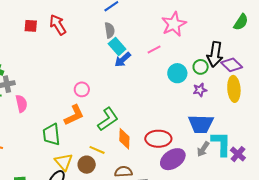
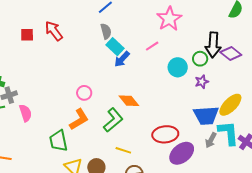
yellow ellipse: (234, 89) -> (230, 105), moved, turned 55
orange diamond: (124, 139) -> (129, 101), moved, turned -35
yellow line: (97, 150) -> (123, 150), moved

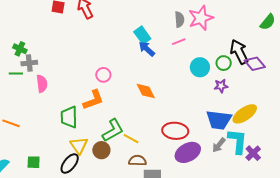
gray semicircle: (106, 31) -> (179, 19), moved
black arrow: (213, 45) -> (239, 52), turned 140
blue arrow: (122, 59) -> (147, 49), turned 78
green L-shape: (113, 120) -> (113, 130), moved

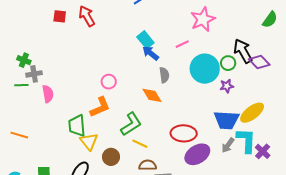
gray semicircle: (179, 19) -> (164, 75), moved
cyan circle: (200, 67) -> (205, 69), size x1.5
green L-shape: (113, 130) -> (131, 124), moved
yellow triangle: (79, 145) -> (89, 141), moved

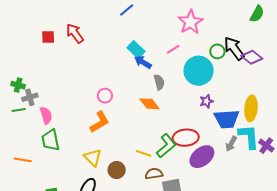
green circle: (228, 63) -> (217, 51), moved
purple star: (227, 86) -> (206, 101), moved
yellow ellipse: (252, 113) -> (251, 108), turned -40
green L-shape: (131, 124) -> (166, 146), moved
green trapezoid: (77, 126) -> (51, 140), moved

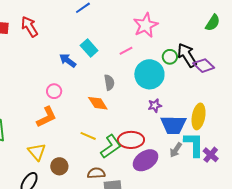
blue arrow: (143, 62) -> (68, 60), moved
yellow line: (144, 153) -> (88, 136), moved

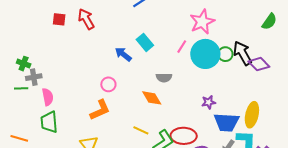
pink line: (126, 51) -> (182, 47), turned -32
cyan circle: (149, 74) -> (205, 54), moved
gray semicircle: (109, 82) -> (164, 78), turned 98

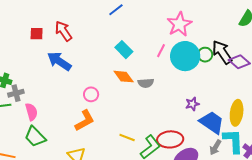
blue arrow: (123, 54) -> (59, 61), moved, size x1.4
orange diamond: (152, 98) -> (124, 77), moved
green trapezoid: (49, 122) -> (35, 137), turned -35
blue trapezoid: (226, 122) -> (212, 122), turned -144

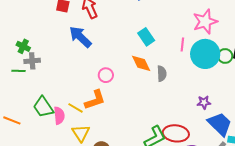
pink line: (161, 51) -> (182, 44), turned -32
gray semicircle: (146, 83) -> (162, 74), turned -98
pink semicircle: (31, 112) -> (59, 116), moved
yellow line: (127, 138) -> (76, 108), moved

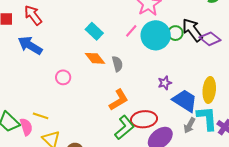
pink line: (182, 44) -> (131, 31), turned 48
orange L-shape: (95, 100) -> (119, 100), moved

